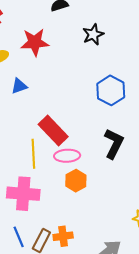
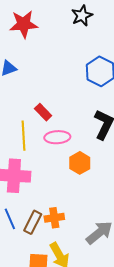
red rectangle: (53, 131) -> (43, 112), size x0.6
orange hexagon: (76, 181) -> (80, 163), moved

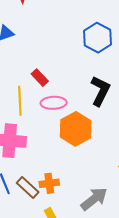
orange hexagon: (80, 163) -> (76, 129), size x1.5
brown rectangle: (33, 222) -> (28, 188), turned -75

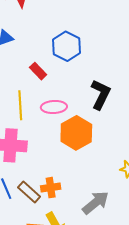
blue hexagon: (98, 38) -> (66, 46), moved
red rectangle: (40, 78) -> (38, 71), moved

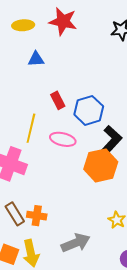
blue hexagon: (66, 46) -> (89, 110), moved
orange hexagon: (76, 133) -> (101, 165), moved

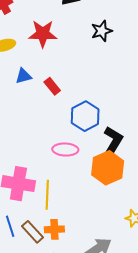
red rectangle: (58, 100) -> (52, 86), moved
yellow line: (31, 128) -> (47, 195), moved

